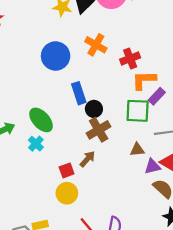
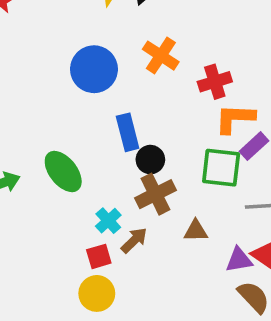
cyan cross: (36, 144) -> (108, 221), moved
brown triangle: (137, 150) -> (196, 231), moved

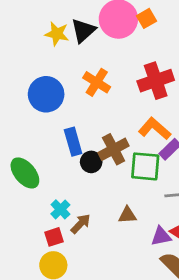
red cross: (215, 82) -> (156, 81), moved, size x1.4
orange L-shape: (235, 118) -> (155, 129), turned 40
brown cross: (155, 194) -> (114, 149), moved

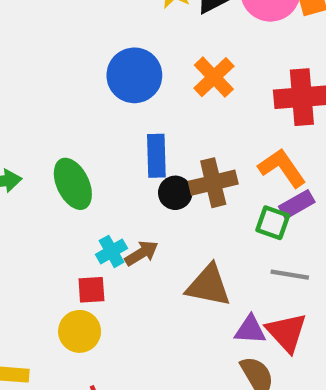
green square: (145, 166) -> (273, 223), moved, size x0.7
brown triangle: (127, 215) -> (208, 286), size x1.6
brown arrow: (81, 224) -> (141, 253), moved

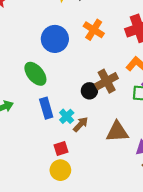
blue rectangle: (156, 156) -> (46, 108), moved
green ellipse: (73, 184) -> (35, 74), moved
cyan cross: (112, 251) -> (67, 116), moved

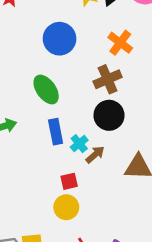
blue circle: (55, 39) -> (60, 39), moved
brown cross: (107, 81) -> (108, 79), moved
black circle: (89, 91) -> (109, 115), size x1.5

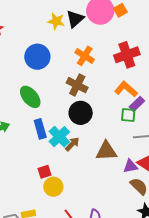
brown cross: (108, 79) -> (77, 85), turned -35
cyan cross: (79, 144) -> (59, 137), size x1.5
red square: (69, 181) -> (44, 172), moved

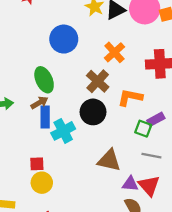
orange L-shape: (126, 89) -> (130, 97), moved, turned -45
brown arrow: (72, 144) -> (39, 103), moved

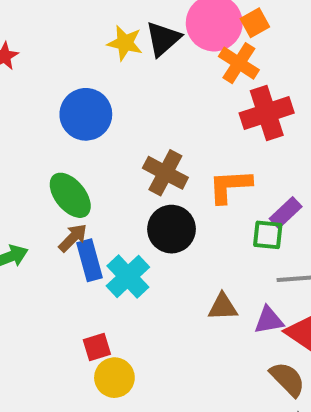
orange cross: (114, 52) -> (239, 63), moved
brown triangle: (109, 160) -> (223, 307), size x0.7
purple triangle: (130, 184) -> (269, 320), moved

